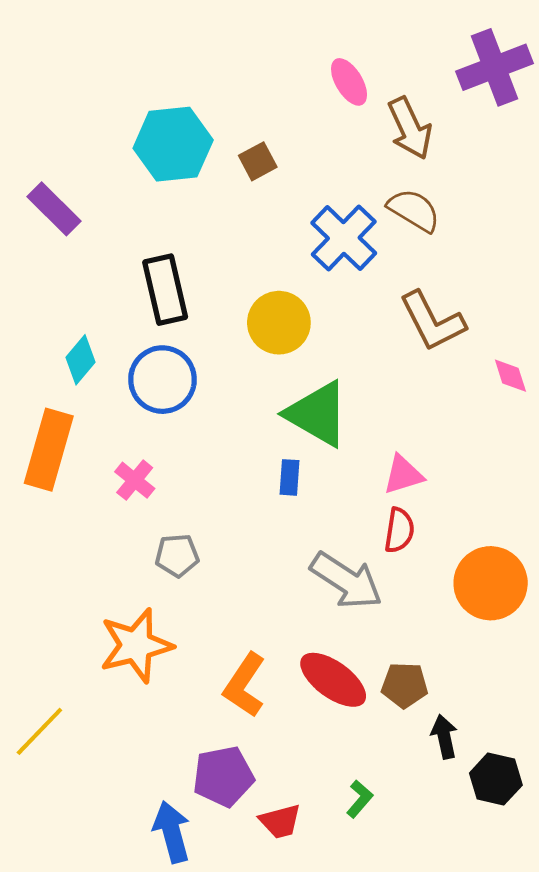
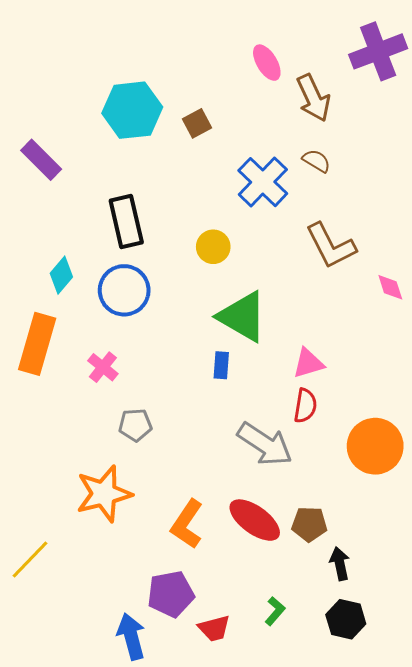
brown semicircle: (414, 210) -> (316, 161), size x0.7
yellow circle: (279, 323) -> (213, 247), size x0.7
black hexagon: (496, 779) -> (346, 619), moved

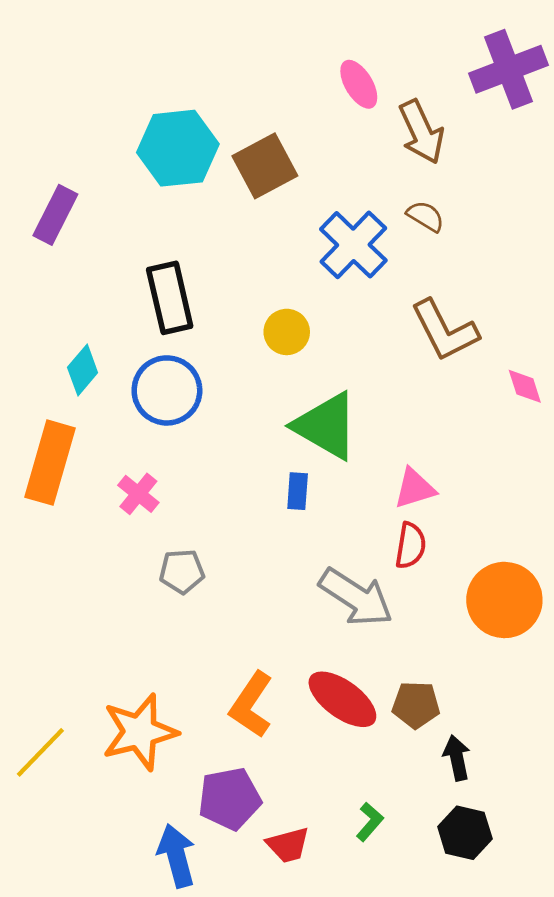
brown square: (197, 123) -> (265, 166), size x1.6
purple rectangle: (41, 160) -> (55, 215), turned 72
orange star: (104, 494) -> (140, 732), moved

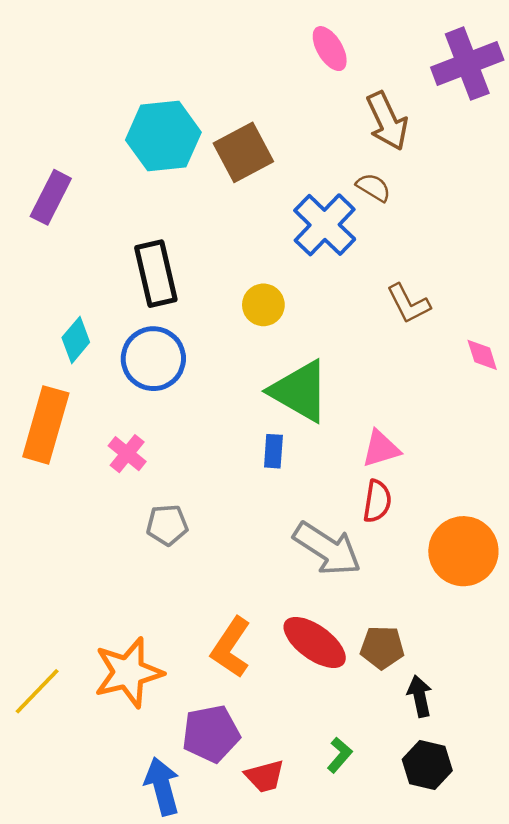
pink ellipse: (359, 84) -> (330, 49), moved
brown semicircle: (425, 216) -> (373, 187), moved
brown L-shape: (445, 331) -> (408, 304), size x0.7

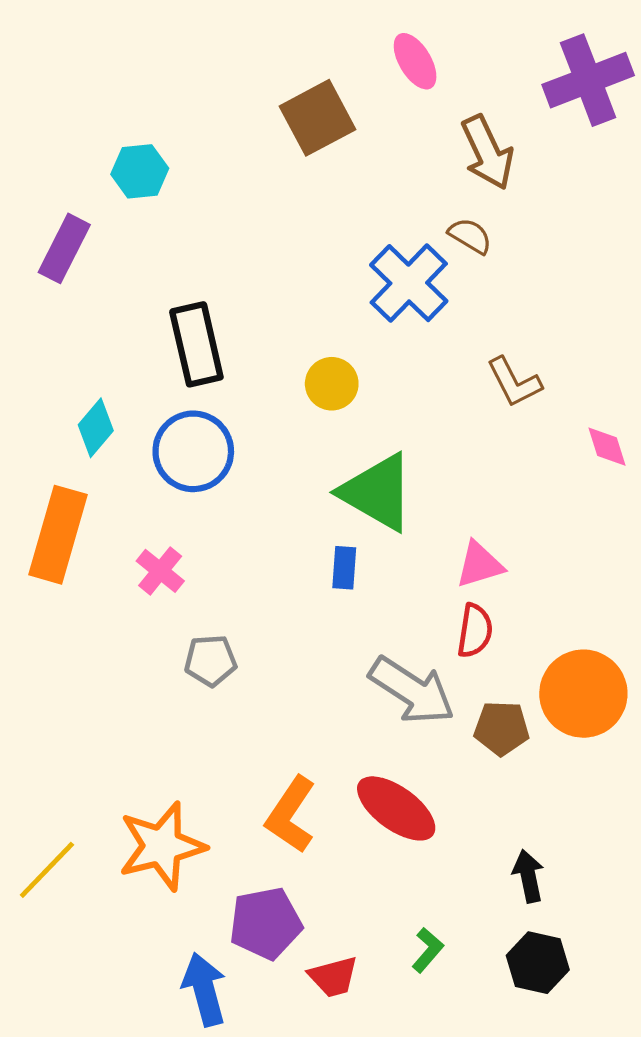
cyan hexagon: (163, 136) -> (140, 171), moved, size x0.6
brown square: (243, 152) -> (318, 118), moved
brown pentagon: (382, 647) -> (502, 728), moved

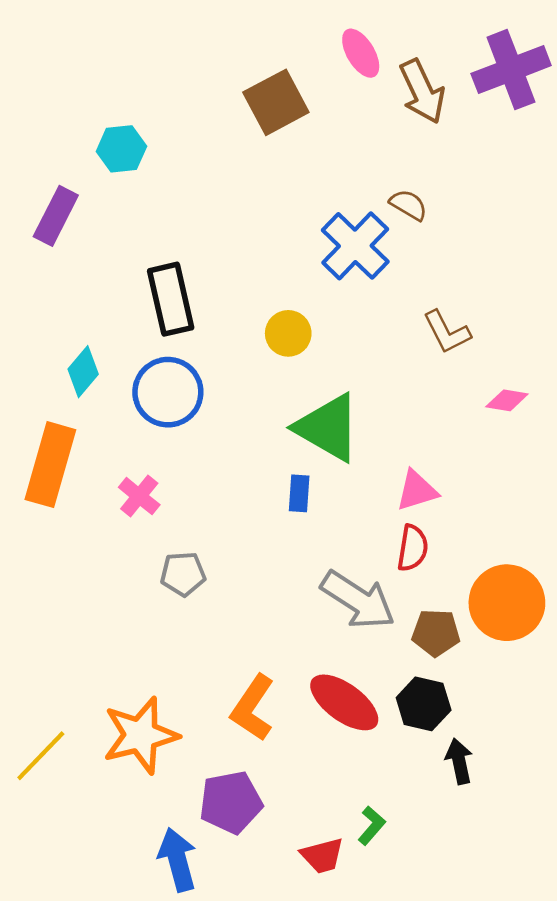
brown arrow: (487, 152) -> (422, 91), moved
pink diamond: (607, 447) -> (507, 400), moved, turned -63
black hexagon: (538, 963) -> (424, 704), moved
red trapezoid: (333, 977) -> (322, 856), moved

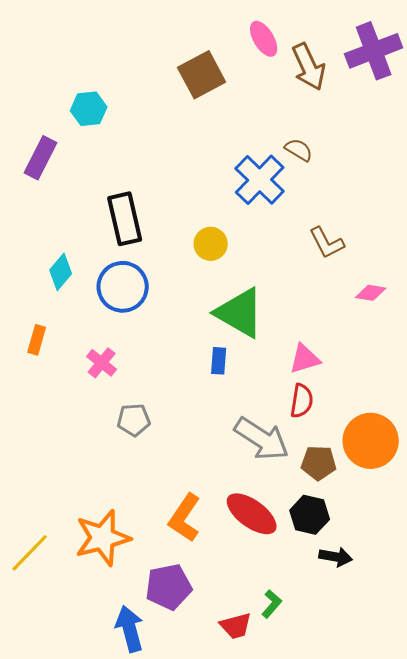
orange rectangle: (50, 465) -> (37, 340), size x0.5
black arrow: (459, 761) -> (336, 557), turned 112

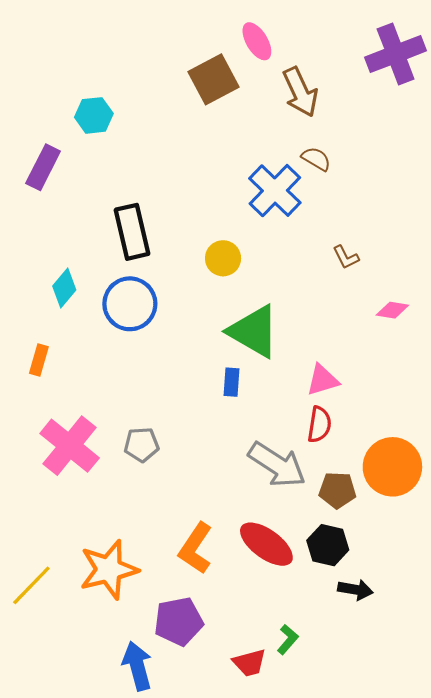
pink ellipse: (264, 39) -> (257, 41), moved
brown arrow: (309, 67) -> (300, 92), moved
brown L-shape: (327, 243) -> (346, 257), size x0.7
pink cross: (102, 363) -> (70, 446), moved, size x1.8

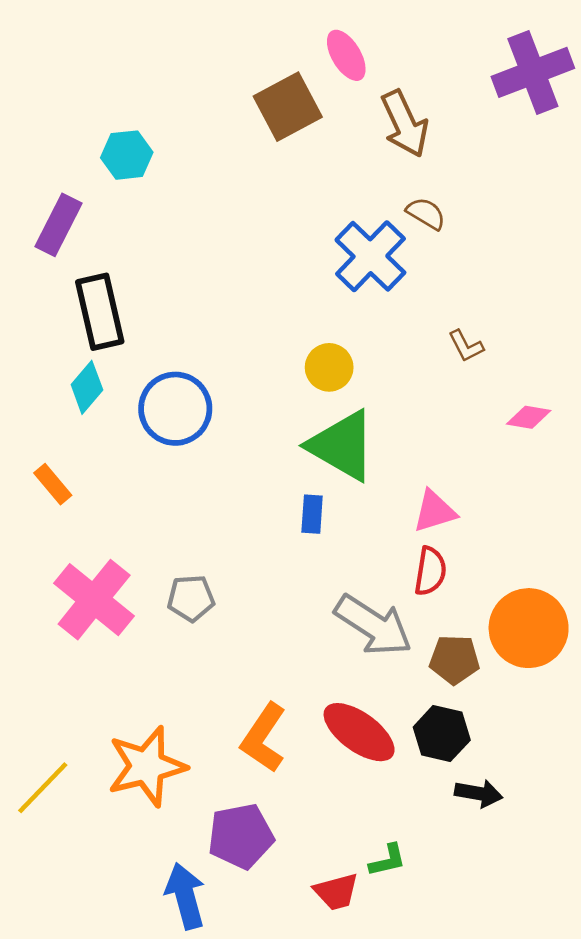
black rectangle: (132, 232) -> (100, 312), moved
yellow circle: (223, 258) -> (329, 367), moved
orange rectangle: (39, 360) -> (53, 484), turned -56
green L-shape: (288, 639) -> (388, 860), turned 36

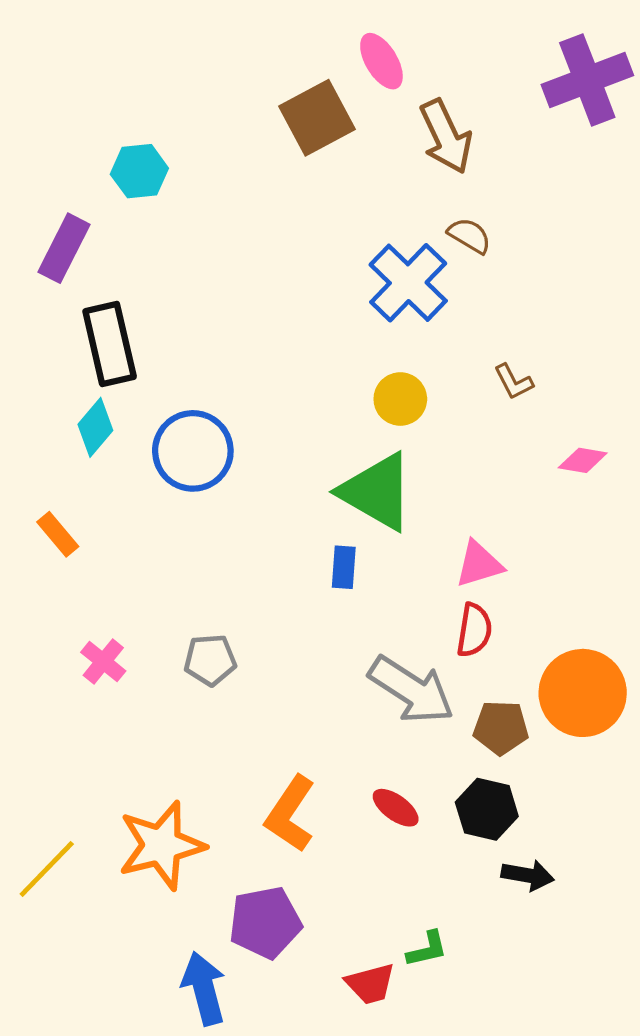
yellow circle: (329, 367) -> (400, 399), moved
pink cross: (94, 600) -> (103, 662), size x0.5
red ellipse: (359, 732) -> (396, 808), size x0.6

